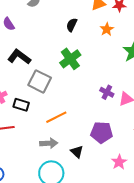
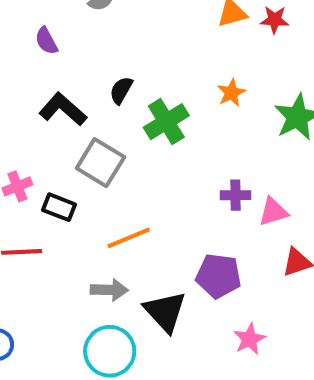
black semicircle: (72, 25) -> (121, 90), moved
orange star: (107, 29) -> (231, 93), moved
purple cross: (107, 92) -> (235, 195), turned -32
black triangle: (77, 152) -> (165, 312), size x1.6

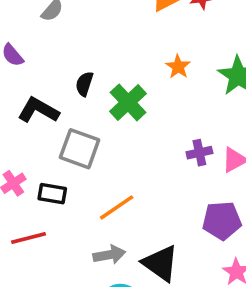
purple pentagon: (218, 276) -> (222, 221), moved

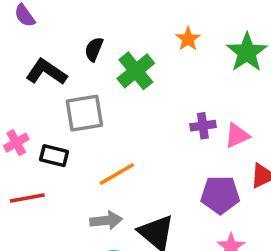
gray square: (80, 149) -> (84, 113), turned -33

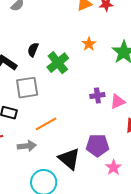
purple pentagon: (220, 195) -> (98, 145), moved
gray arrow: (106, 220) -> (27, 146), moved

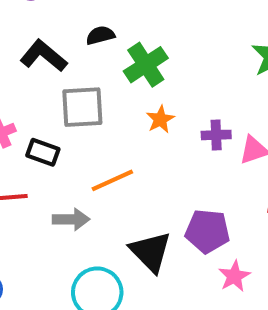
orange star: (89, 44) -> (160, 119), moved
black semicircle: (33, 50) -> (100, 35), turned 48

